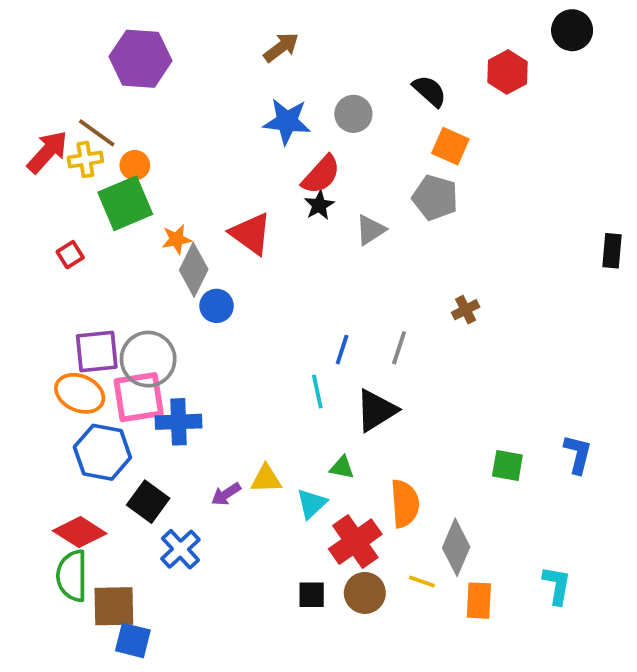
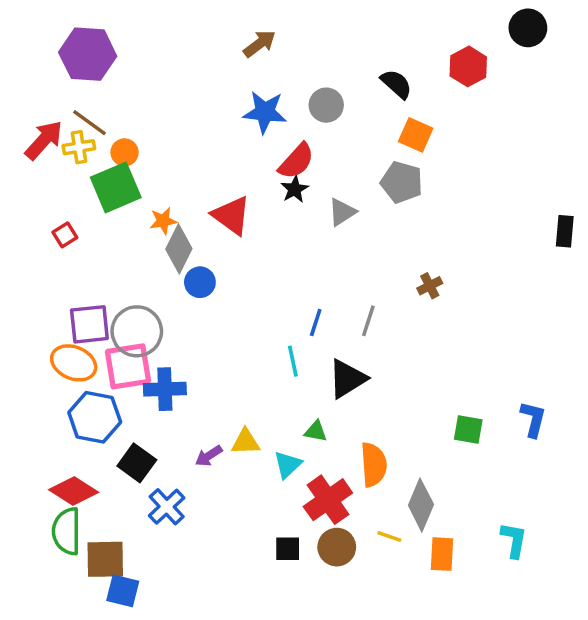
purple hexagon: (141, 59) -> (88, 54), moved

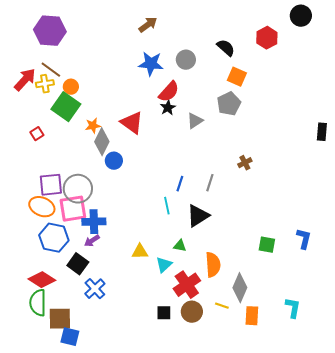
gray pentagon: (402, 182) -> (229, 104), turned 30
green square: (116, 187) -> (66, 107), turned -32
purple arrow: (209, 456) -> (92, 241), moved

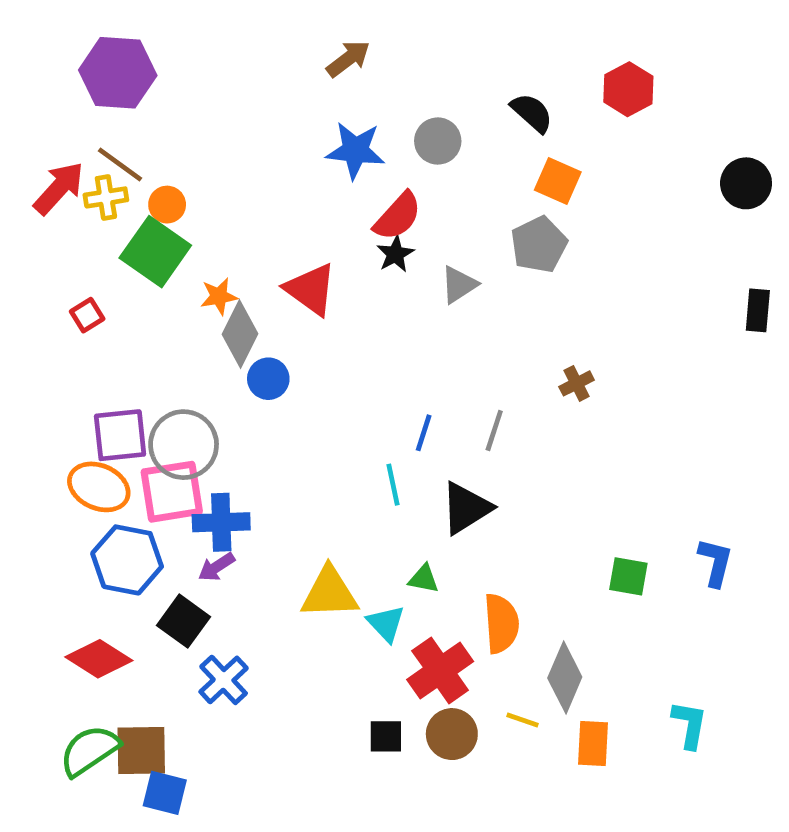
black circle: (301, 16) -> (746, 183), moved
yellow triangle: (140, 252) -> (329, 593), size x1.5
cyan triangle: (164, 265) -> (386, 623), turned -30
green semicircle: (38, 303) -> (89, 751), moved, turned 56

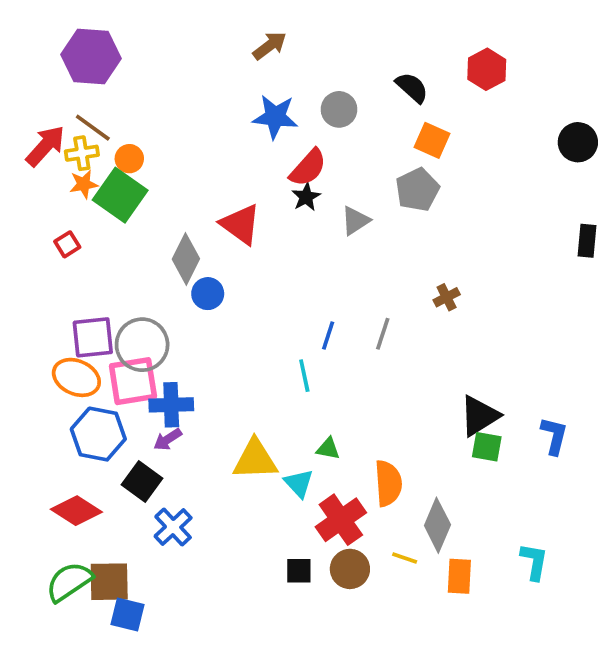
orange star: (219, 296) -> (84, 184), moved
black triangle: (466, 508) -> (479, 416), moved

